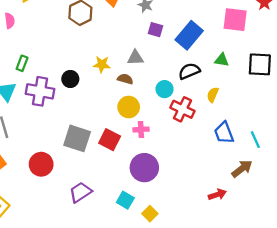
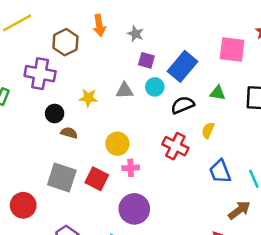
brown semicircle: (125, 79) -> (69, 133), moved
cyan circle: (165, 89) -> (155, 87), moved
purple cross: (40, 91) -> (40, 74), moved

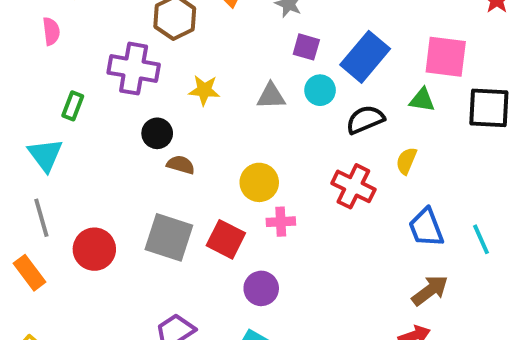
pink square: (232, 49) -> (446, 57), moved
yellow star: (88, 98) -> (204, 90), moved
red circle: (23, 205) -> (94, 249), moved
purple circle: (134, 209) -> (261, 288), moved, size x0.7
brown arrow: (239, 210) -> (430, 290), moved

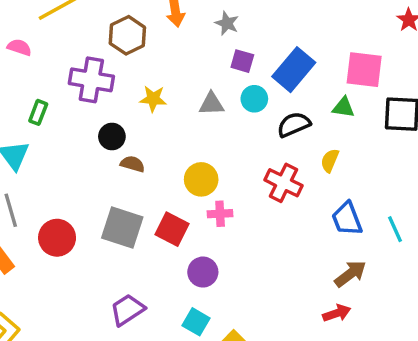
pink semicircle: (51, 31) -> (19, 47), turned -65

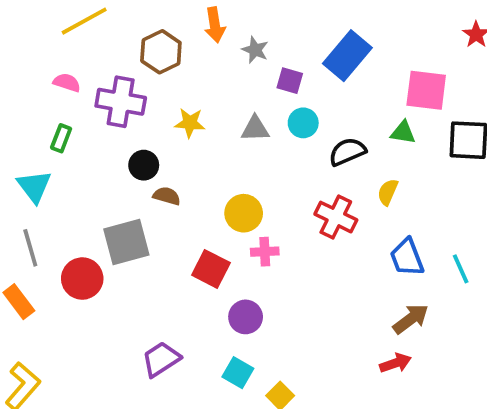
gray star: (227, 23) -> (255, 50), moved
pink semicircle: (19, 47) -> (67, 83), moved
blue rectangle: (294, 70) -> (347, 56), moved
gray square: (122, 227) -> (126, 242), moved, turned -33

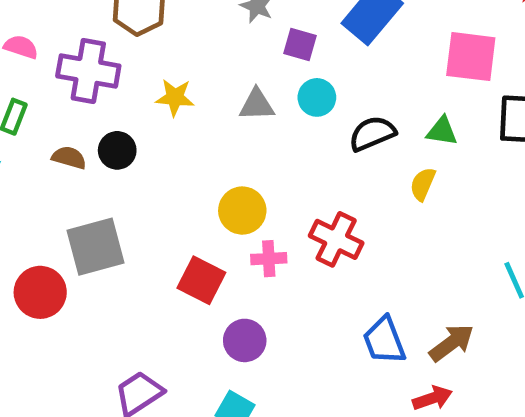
green triangle: (403, 132) -> (442, 131), moved
brown semicircle: (167, 196) -> (69, 158), moved
red cross: (336, 217) -> (336, 239), moved
blue trapezoid: (407, 257) -> (384, 340), moved

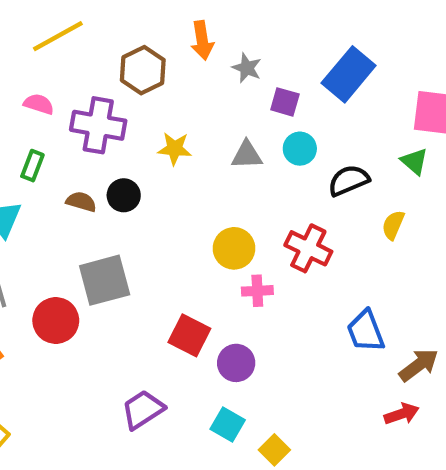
green triangle: (442, 131) -> (414, 161), moved, turned 32
red cross: (336, 239) -> (308, 248), moved
red square: (201, 280) -> (189, 335), moved
blue trapezoid: (384, 340) -> (366, 331), moved

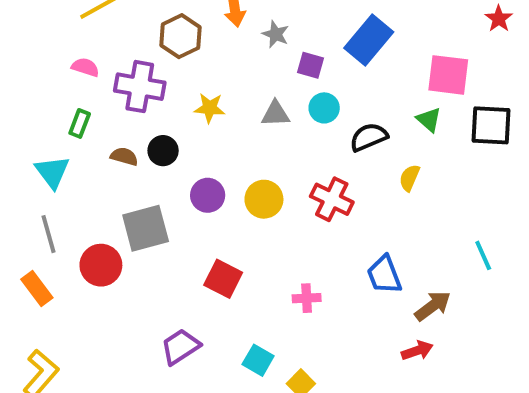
pink cross: (257, 291) -> (307, 298), moved
purple circle: (236, 363) -> (208, 195), moved

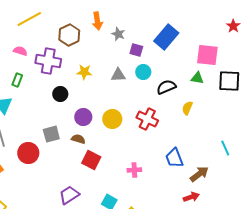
green triangle: (429, 120) -> (197, 78), turned -32
brown semicircle: (124, 156) -> (78, 139), moved
gray square: (146, 228) -> (51, 134), size x0.7

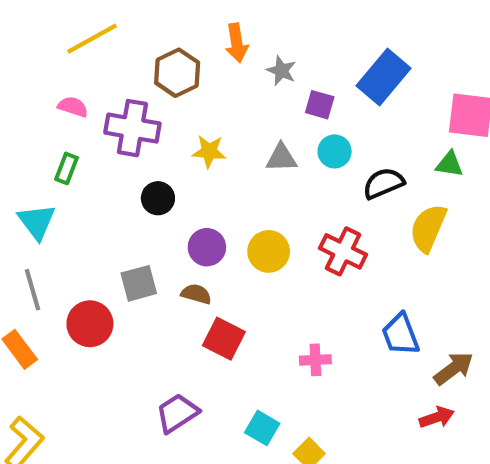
yellow semicircle: (187, 108) -> (428, 228), size x1.6

